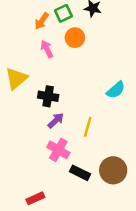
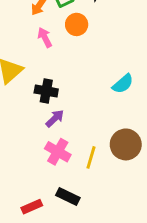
yellow line: (88, 127) -> (91, 157), moved
brown circle: (113, 170) -> (126, 144), moved
black rectangle: (80, 173) -> (68, 197), moved

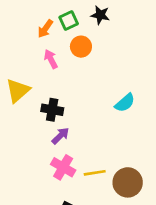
brown circle: (126, 144) -> (128, 182), moved
yellow line: (91, 157) -> (95, 173), turned 65

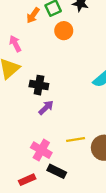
pink arrow: (51, 59) -> (15, 44), moved
pink cross: (63, 167) -> (41, 150), moved

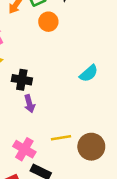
purple arrow: (46, 108) -> (29, 104), turned 119

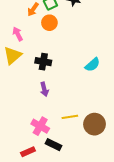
orange circle: (48, 22) -> (49, 23), moved
black cross: (22, 80) -> (43, 62), moved

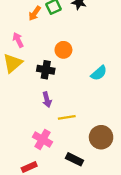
orange circle: (49, 23) -> (63, 50), moved
yellow line: (70, 117) -> (67, 117), moved
black rectangle: (54, 145) -> (75, 159), moved

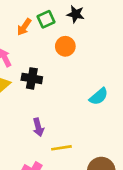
orange circle: (63, 50) -> (65, 46), moved
black cross: (46, 70) -> (32, 78), moved

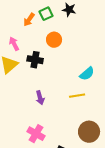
orange circle: (65, 46) -> (54, 40), moved
yellow line: (61, 148) -> (77, 96), moved

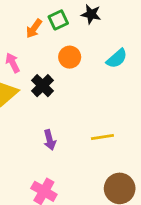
black cross: (35, 60) -> (43, 86), turned 35
cyan semicircle: (87, 74) -> (117, 59), moved

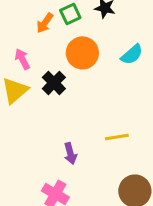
orange circle: (70, 57) -> (82, 53), size x1.4
purple arrow: (50, 140) -> (70, 153), moved

